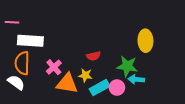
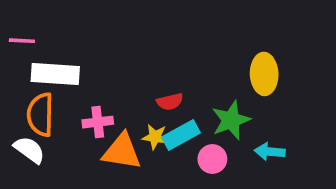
green star: (127, 66) -> (231, 120), turned -30
pink cross: (54, 67) -> (98, 122), turned 35
cyan arrow: (136, 79) -> (270, 152), moved
cyan rectangle: (100, 88) -> (181, 135), moved

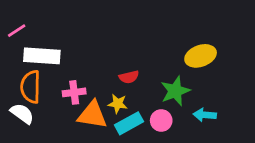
pink line: (22, 41) -> (17, 31), turned -36
yellow ellipse: (264, 74) -> (201, 56), turned 72
cyan rectangle: (181, 135) -> (129, 123), moved

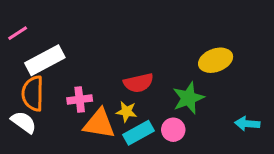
white rectangle: (42, 56) -> (45, 60), turned -32
red semicircle: (129, 77) -> (139, 83), size x1.4
cyan arrow: (205, 115) -> (247, 124), moved

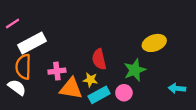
red semicircle: (139, 83) -> (99, 59), turned 90

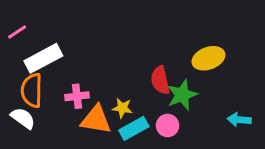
red semicircle: (99, 59) -> (160, 80), moved

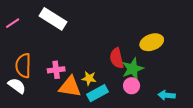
white rectangle: (43, 58) -> (53, 19), moved, turned 60
cyan arrow: (239, 120) -> (167, 95), moved
pink circle: (168, 125) -> (132, 86), moved

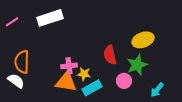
white rectangle: (53, 19) -> (50, 18), turned -50
green star: (133, 69) -> (137, 65), moved
pink cross: (56, 70) -> (69, 66), moved
cyan arrow: (167, 95) -> (157, 90), turned -56

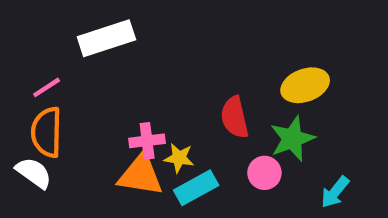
pink line: (12, 22) -> (47, 87), moved

